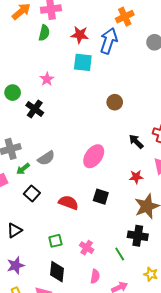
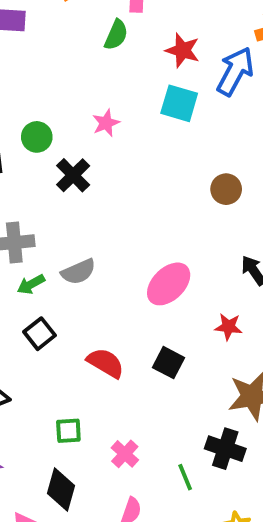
red star: (136, 177) -> (228, 327), moved

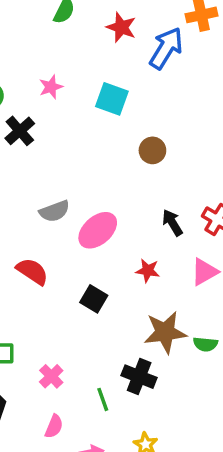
cyan square: (179, 103) -> (112, 99), moved
gray semicircle: (78, 272) -> (54, 211), moved
red semicircle: (106, 363) -> (32, 271), moved

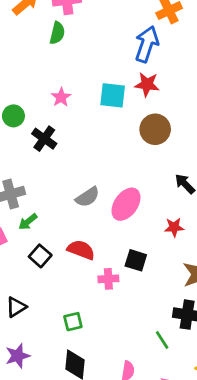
red star: (121, 27) -> (147, 84), moved
brown circle: (152, 150) -> (155, 129), size x1.4
pink cross: (51, 376) -> (108, 279), moved, turned -36

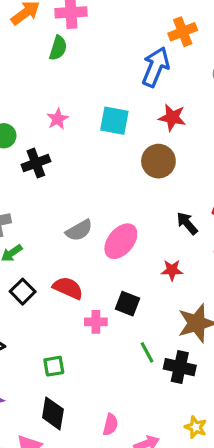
red star: (147, 84) -> (172, 117), moved
black cross: (44, 139) -> (36, 163), turned 30
green line: (162, 340) -> (147, 352), moved

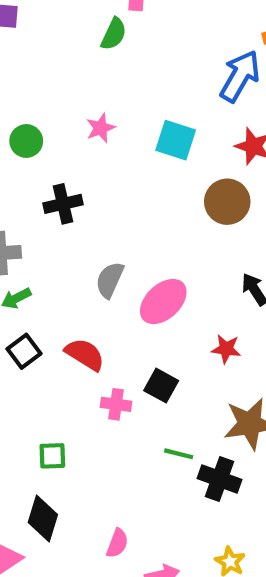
black cross: (36, 163) -> (63, 204), moved
gray semicircle: (79, 230) -> (110, 280), turned 136
green line: (147, 352) -> (179, 454), turned -55

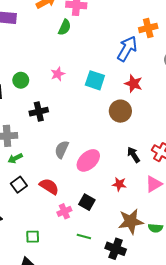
pink cross: (116, 404) -> (64, 211), turned -32
green line: (179, 454) -> (84, 236), moved

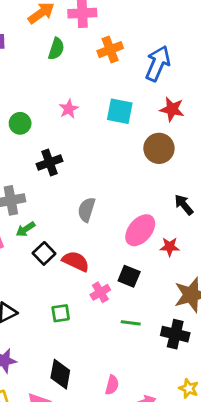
green semicircle: (65, 27) -> (56, 49), moved
orange cross: (148, 28) -> (110, 50), moved
pink ellipse: (88, 160) -> (140, 230), moved
black square: (19, 185) -> (44, 253), moved
green square: (33, 237) -> (61, 313), moved

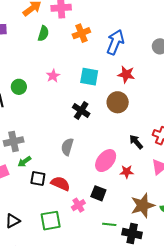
black cross: (49, 162) -> (81, 110), moved, turned -36
black square: (44, 253) -> (38, 179), turned -35
green square: (61, 313) -> (51, 221), size x1.5
green line: (131, 323) -> (109, 224), moved

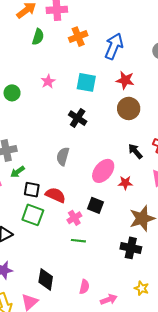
brown circle: (118, 102) -> (129, 108), moved
green square: (51, 221) -> (33, 215), moved, turned 30
green line: (109, 224) -> (78, 241), moved

